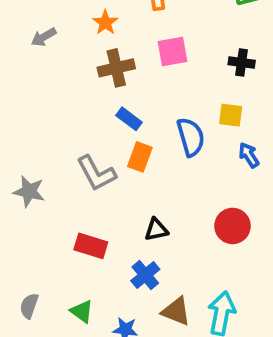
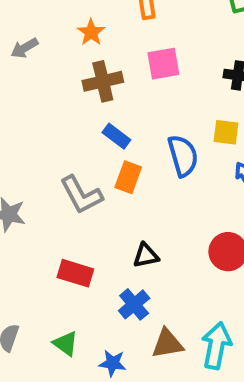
brown triangle: (176, 311) -> (167, 344), turned -32

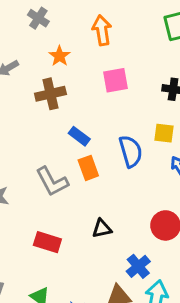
brown cross: (103, 81) -> (50, 94), moved
orange rectangle: (128, 177) -> (88, 168), turned -40
blue cross: (134, 304) -> (138, 266), moved

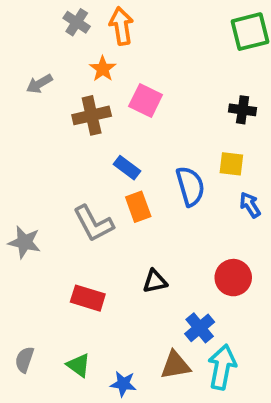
orange arrow: (102, 30) -> (121, 26), moved
pink square: (116, 80) -> (146, 101), moved, turned 36

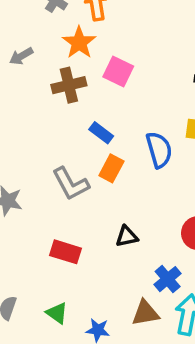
orange star: (103, 69) -> (79, 43), size x1.4
orange rectangle: (138, 207) -> (111, 168), turned 48

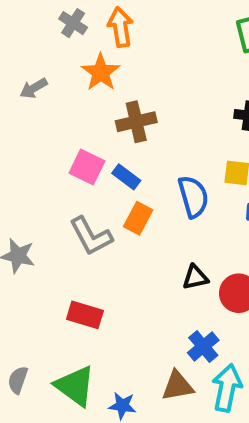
pink square: (118, 72) -> (87, 167), moved
brown cross: (69, 85) -> (136, 122), moved
black triangle: (127, 237) -> (195, 277), moved
green triangle: (57, 313) -> (75, 386), size x1.6

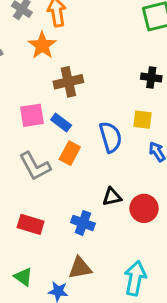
pink square: (87, 167) -> (32, 115), turned -35
blue cross: (203, 346) -> (83, 223), moved, turned -30
green triangle: (75, 386) -> (23, 277), size x0.6
brown triangle: (178, 386) -> (80, 268), moved

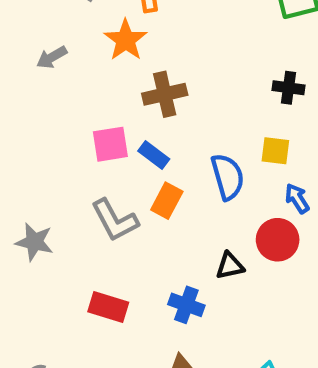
red circle: (144, 208) -> (278, 240), moved

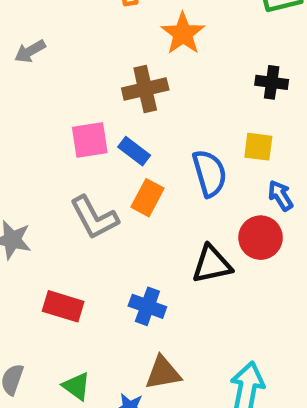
orange star: (126, 40) -> (183, 34), moved
black triangle: (230, 266) -> (212, 264), size x1.4
blue cross: (186, 305) -> (147, 306), moved
red rectangle: (108, 307) -> (63, 306), moved

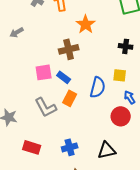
blue semicircle: (210, 173) -> (98, 87), turned 30
black triangle: (212, 264) -> (107, 150), moved
blue cross: (147, 306) -> (70, 147), turned -35

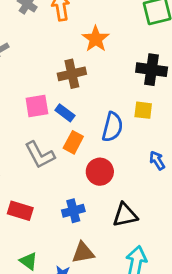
black cross: (126, 46) -> (152, 70), size x1.5
blue arrow: (130, 97) -> (157, 160), moved
red circle: (121, 116) -> (100, 172), moved

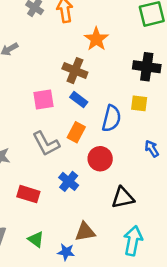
brown cross: (72, 74) -> (75, 71), turned 35
blue rectangle: (65, 113) -> (79, 100), moved
blue cross: (73, 211) -> (69, 181), moved, turned -36

